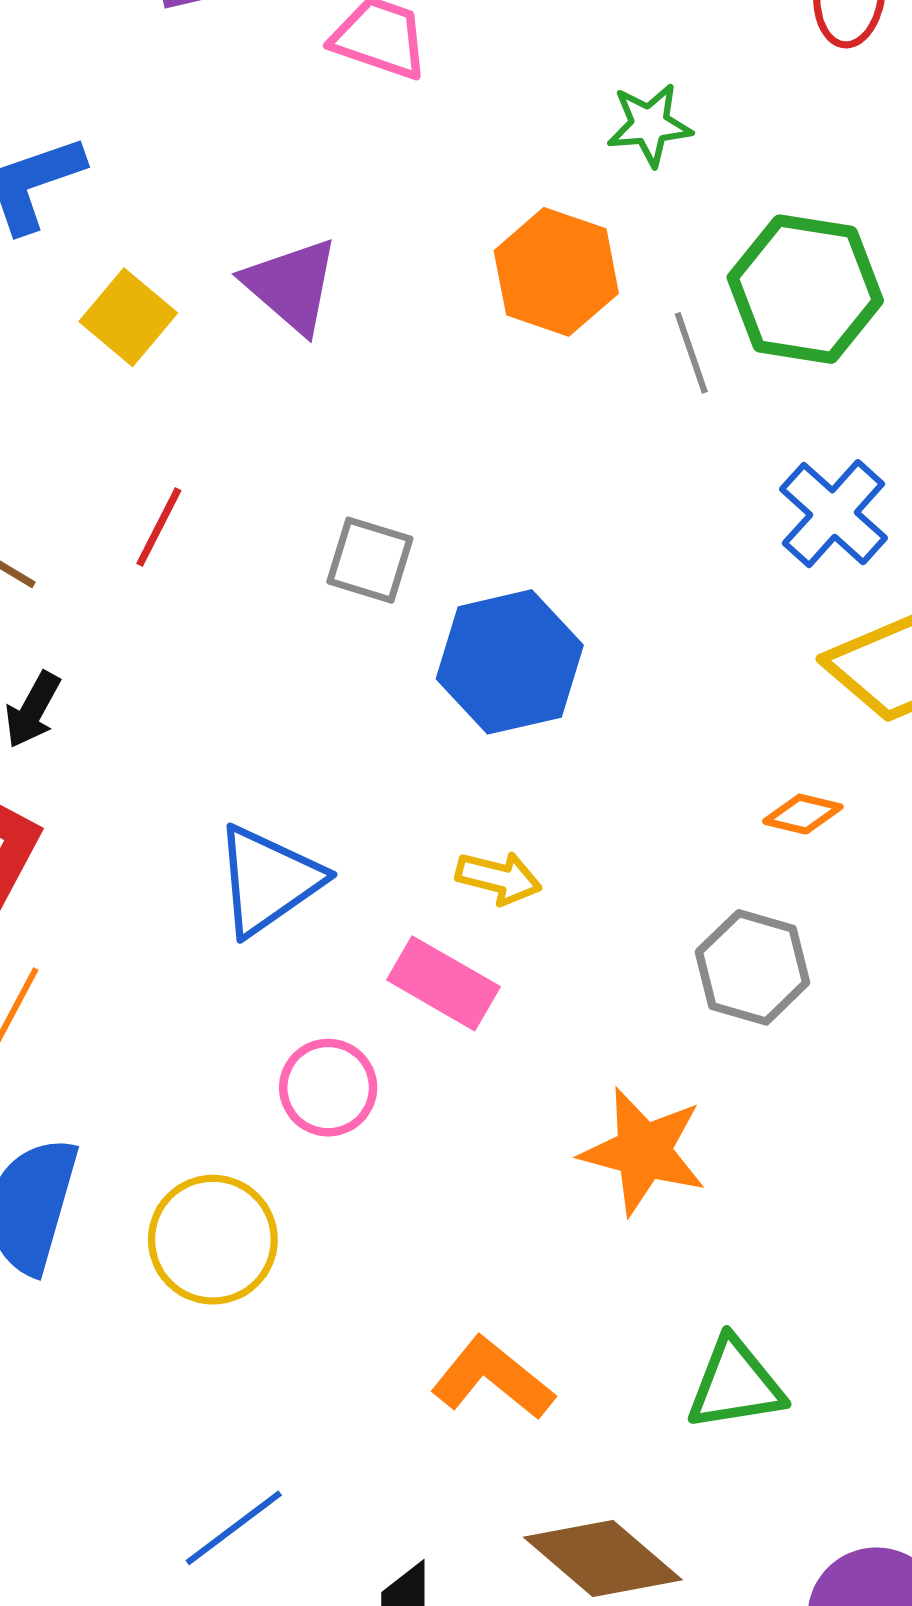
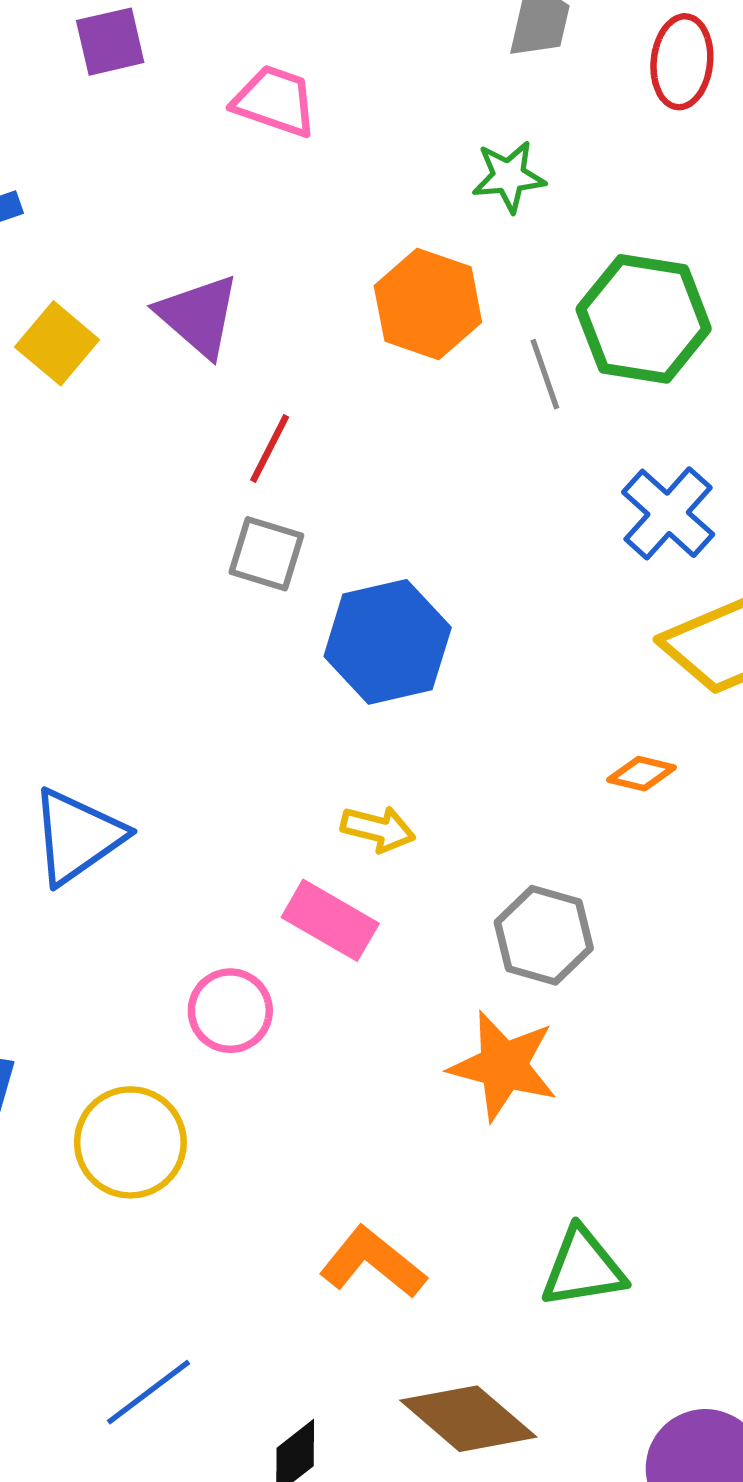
red line: (159, 527) -> (270, 449), moved
blue triangle: (268, 880) -> (77, 836), moved
gray hexagon: (753, 967) -> (544, 935), moved

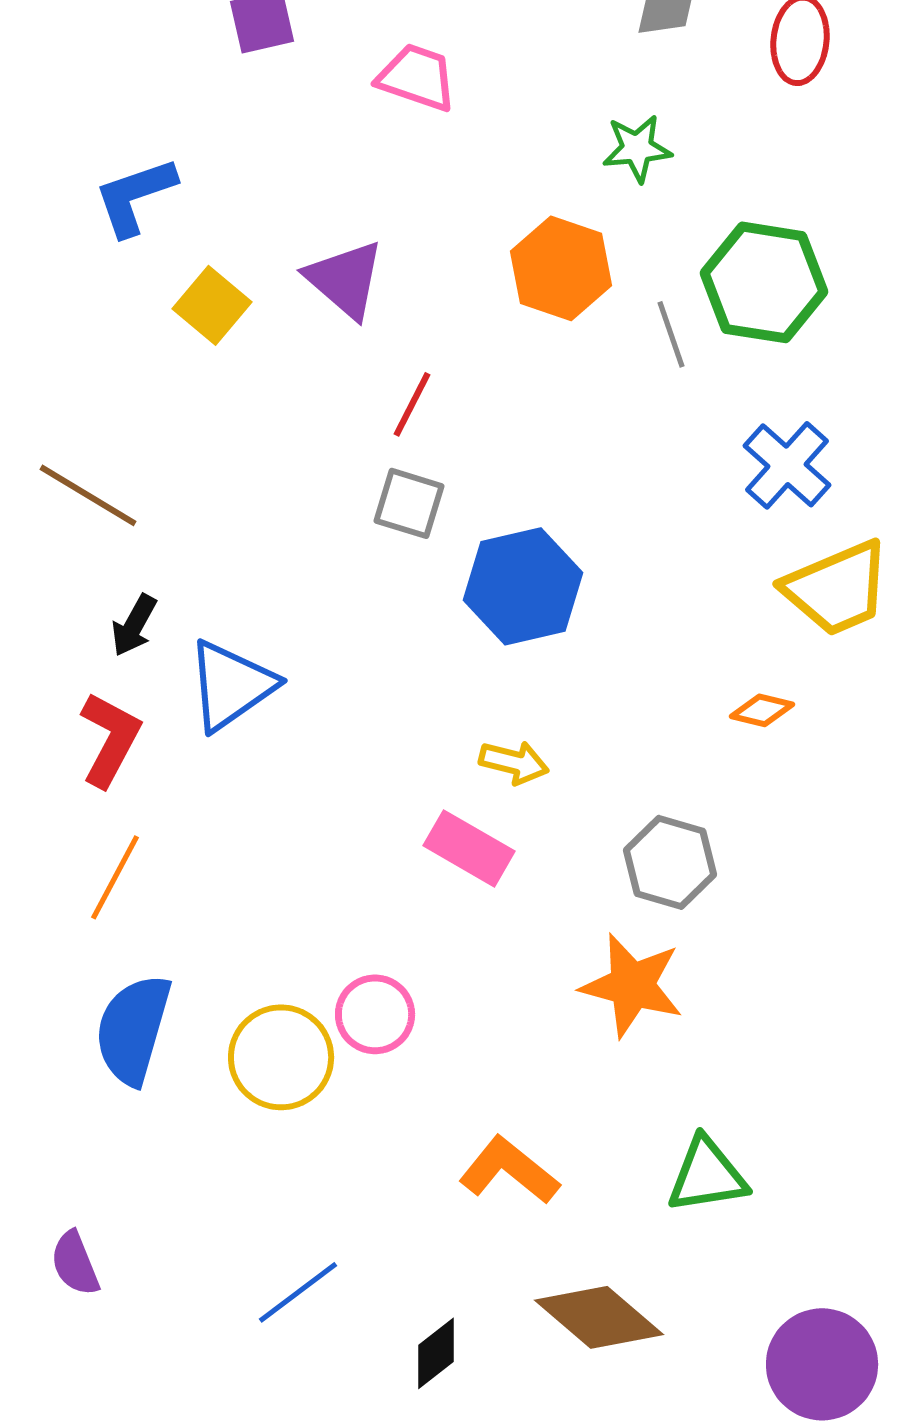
blue triangle: (77, 836) -> (231, 685), moved
pink circle: (230, 1011) -> (375, 1014), moved

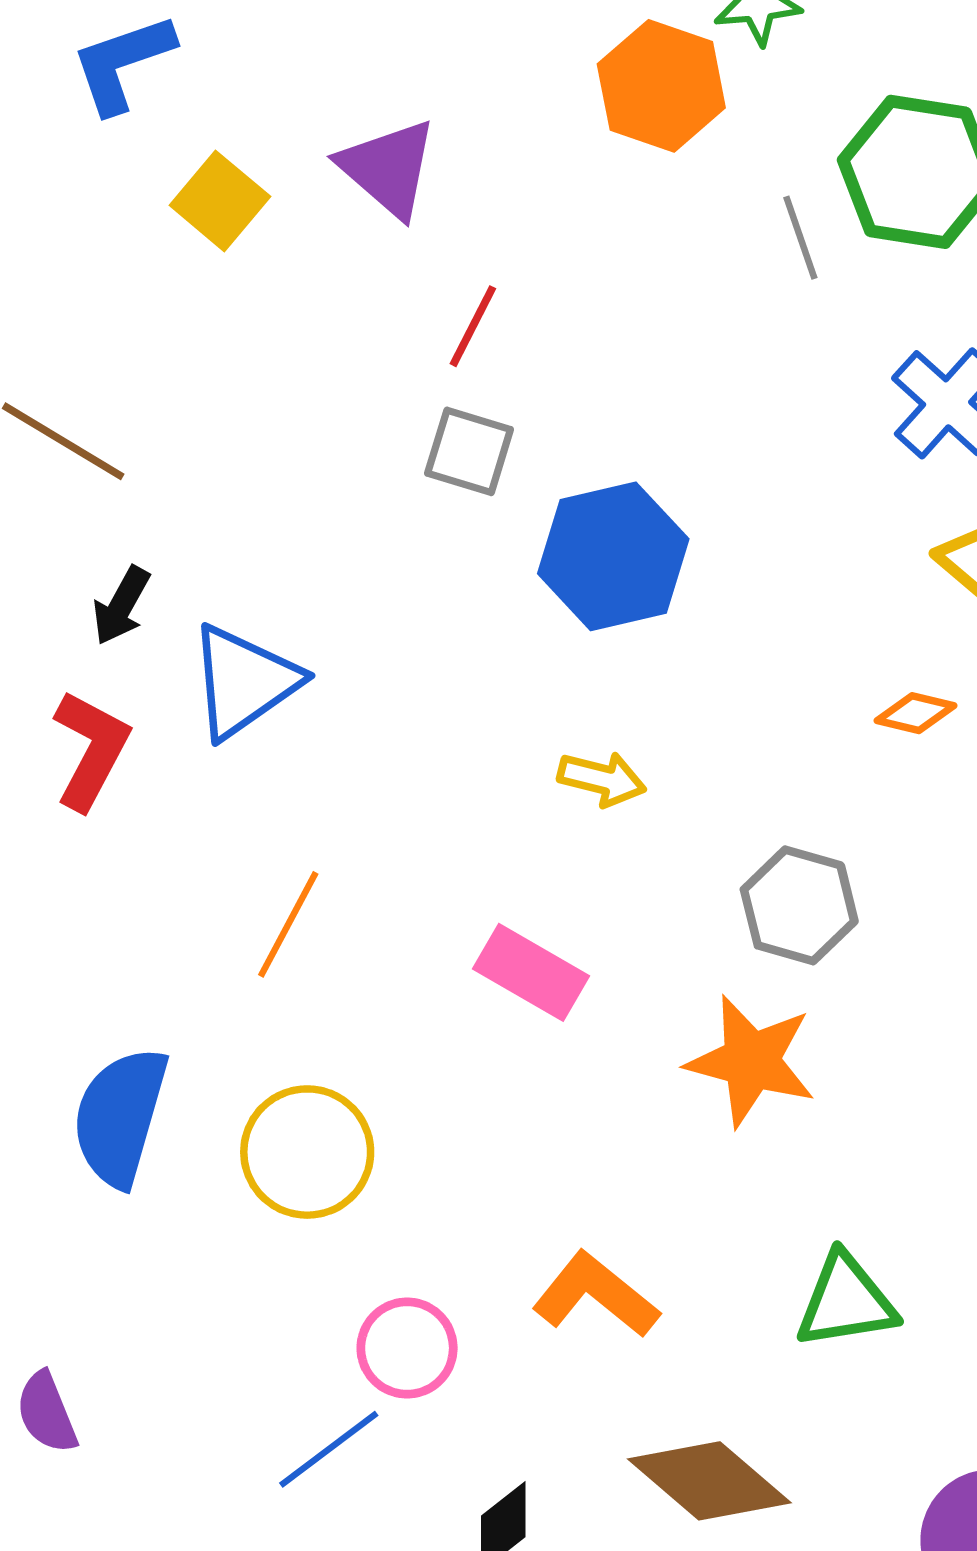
orange hexagon: (561, 268) -> (661, 86), moved
pink rectangle: (469, 848) -> (531, 972), moved
orange line: (115, 877) -> (288, 924), moved
pink circle: (375, 1014) -> (407, 1348), moved

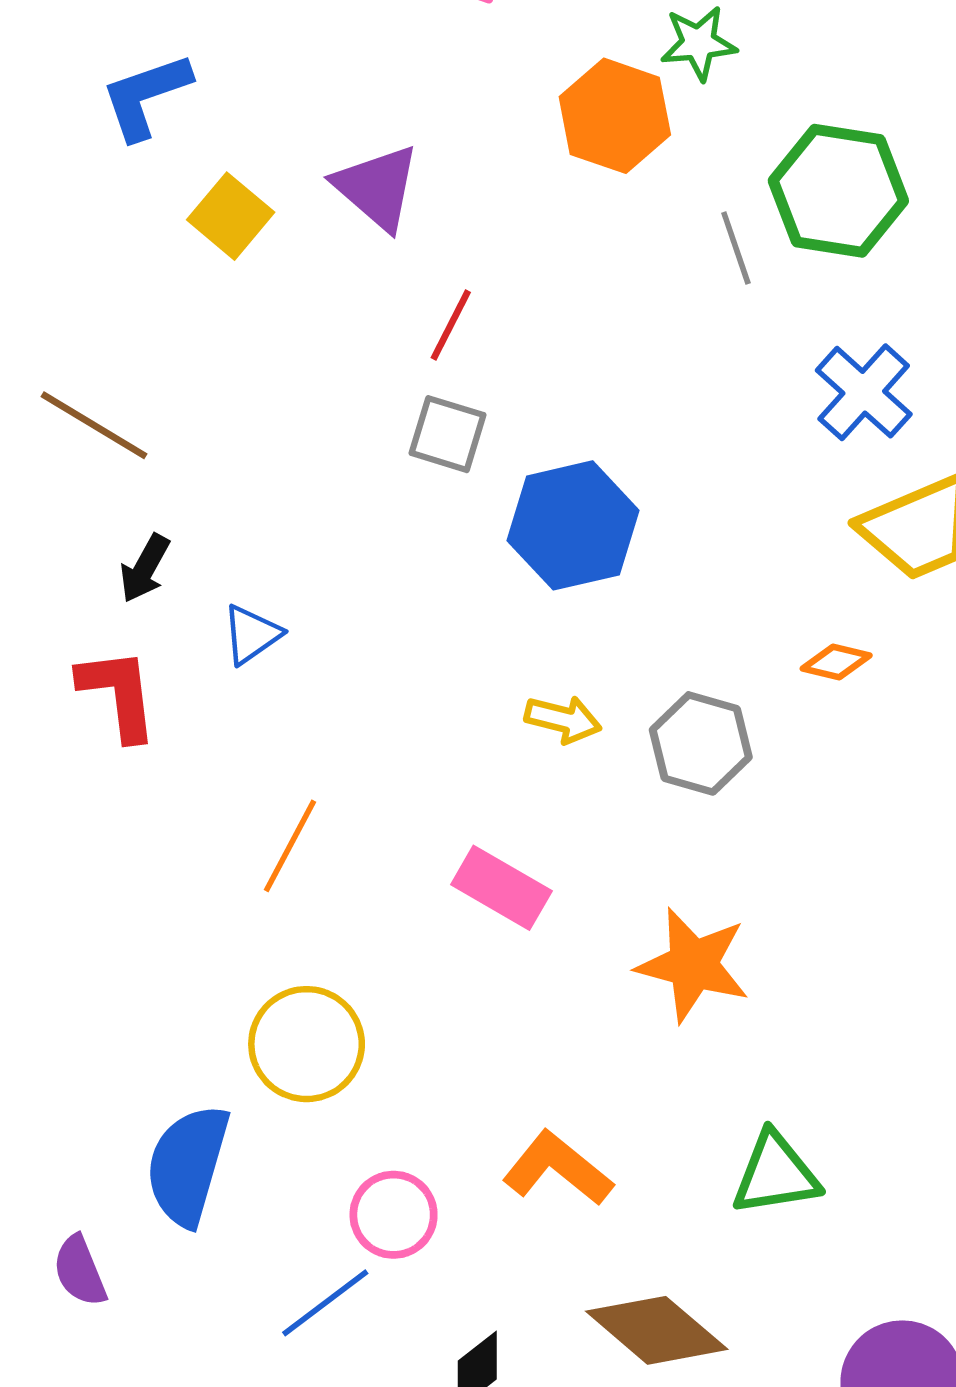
blue triangle: (244, 682) -> (251, 634), size x0.6
red L-shape: (91, 750) -> (118, 694), turned -35
gray hexagon: (799, 905) -> (701, 743), moved
blue semicircle: (120, 1117) -> (188, 1165), moved

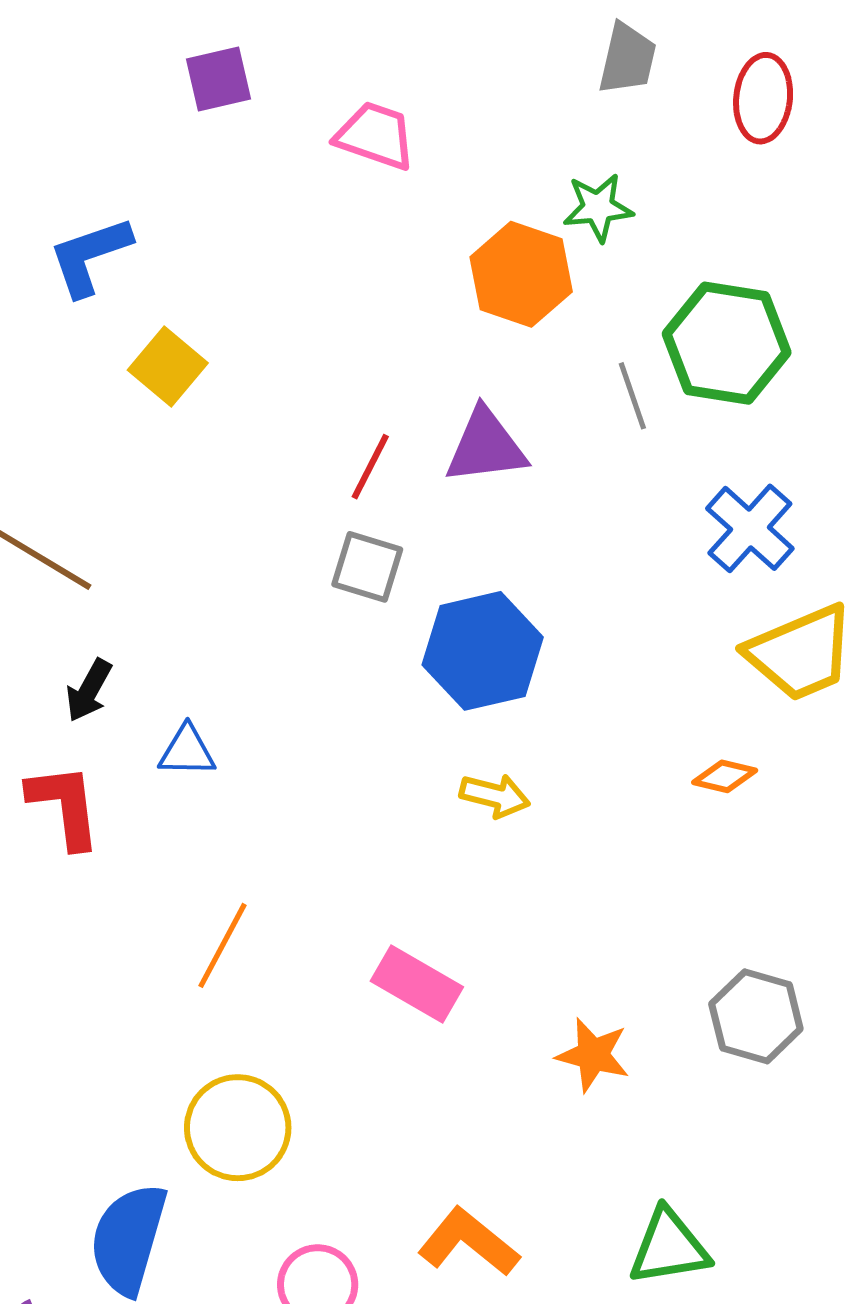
purple triangle: (377, 187) -> (486, 446), moved, turned -48
blue triangle: (251, 634) -> (187, 751), turned 36
yellow arrow: (563, 719) -> (495, 796), moved
gray hexagon: (701, 743) -> (756, 1016), moved
orange star: (693, 965) -> (593, 1055), size x0.7

